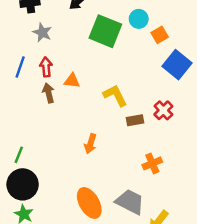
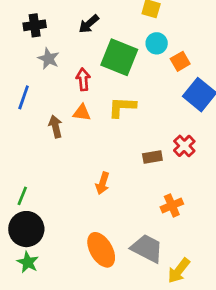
red arrow: (46, 67) -> (83, 79), moved
yellow L-shape: (115, 95) -> (122, 107), moved, turned -60

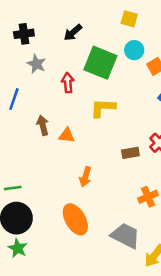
orange triangle: (82, 113) -> (67, 135), moved
green line: (22, 196) -> (13, 188), turned 60
orange ellipse: (101, 250) -> (75, 219), moved

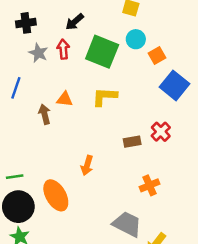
red arrow: (68, 83) -> (63, 49), moved
orange triangle: (67, 135) -> (65, 99), moved
orange ellipse: (75, 219) -> (56, 195), moved

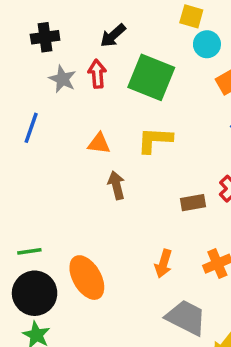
cyan circle: (136, 39) -> (207, 44), moved
brown arrow: (45, 114) -> (116, 185), moved
orange arrow: (87, 165) -> (163, 264), moved

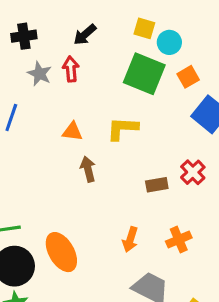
yellow square: (191, 16) -> (144, 28), moved
green square: (151, 77) -> (144, 74), moved

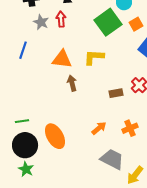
green square: (144, 74) -> (108, 22), turned 32
orange triangle: (72, 132) -> (62, 59), size x1.5
orange arrow: (130, 240) -> (99, 128), turned -147

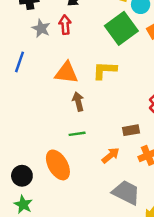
brown rectangle: (116, 93) -> (131, 130), moved
green line: (22, 121) -> (77, 134), moved
black circle: (25, 145) -> (22, 176), size x0.7

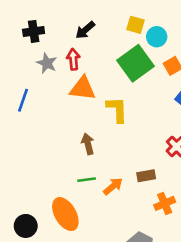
yellow L-shape: (105, 70) -> (117, 110), turned 85
orange triangle: (66, 73) -> (83, 88), moved
orange arrow: (111, 155) -> (113, 186), moved

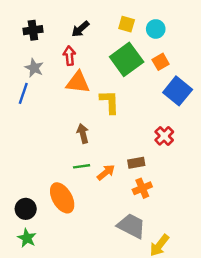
cyan circle: (157, 37) -> (156, 29), moved
gray star: (47, 63) -> (34, 68), moved
orange cross: (165, 203) -> (142, 188), moved

